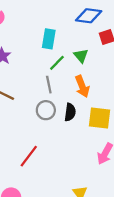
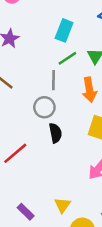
black semicircle: (70, 112) -> (55, 133), moved, turned -30

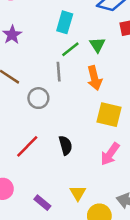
gray circle: (44, 107) -> (38, 98), moved
black semicircle: (55, 133) -> (65, 145), moved

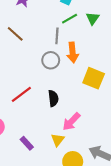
orange arrow: (94, 78) -> (73, 53), moved
gray circle: (38, 98) -> (51, 60), moved
pink arrow: (110, 154) -> (71, 122), moved

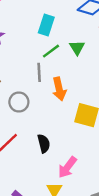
gray circle: (51, 60) -> (19, 102), moved

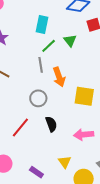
gray circle: (19, 102) -> (38, 98), moved
pink arrow: (67, 167) -> (84, 135), moved, turned 54

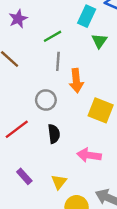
cyan rectangle: (42, 24) -> (87, 16), moved
green line: (49, 46) -> (52, 36), moved
purple rectangle: (36, 172) -> (24, 176), moved

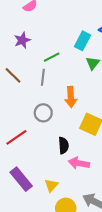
gray line: (58, 61) -> (43, 77), moved
black semicircle: (54, 134) -> (64, 145), moved
purple rectangle: (24, 176) -> (21, 179), size x1.6

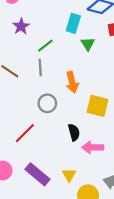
purple star: (22, 40) -> (21, 26), moved

